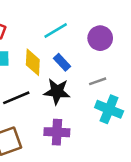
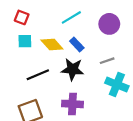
yellow diamond: (33, 62) -> (52, 44), turned -45

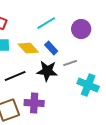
gray line: (107, 61) -> (70, 63), moved
purple cross: (72, 104) -> (34, 103), moved

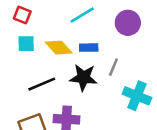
blue rectangle: (51, 48) -> (89, 48), turned -48
gray line: (70, 63) -> (113, 67), turned -48

